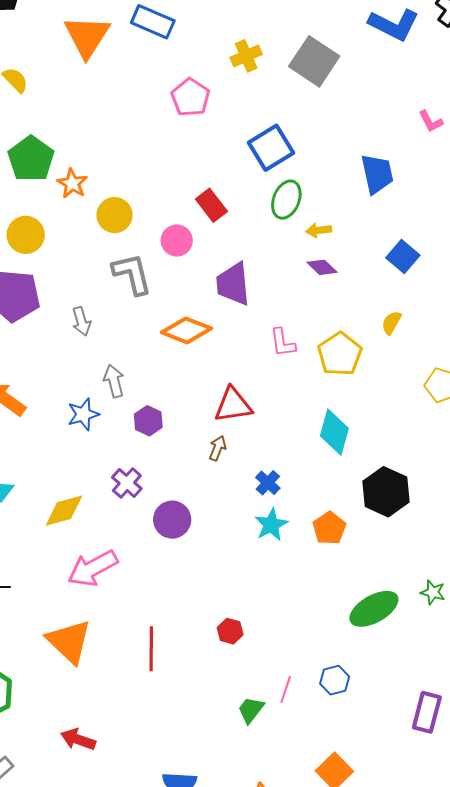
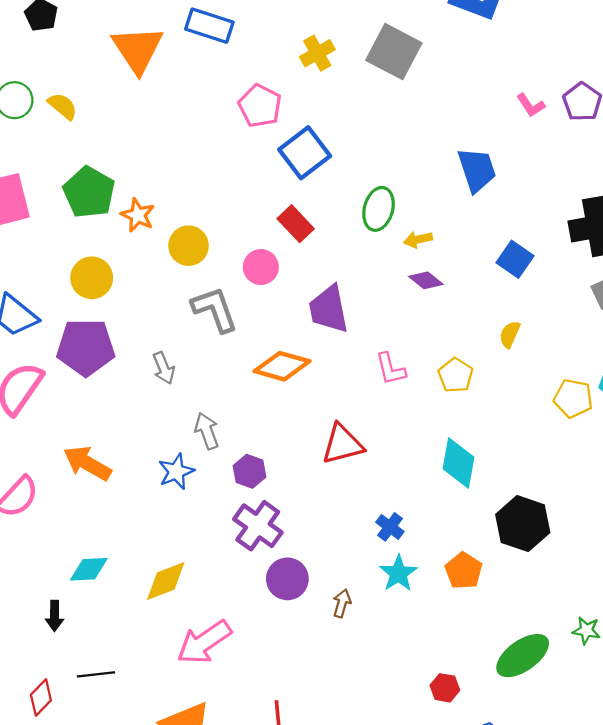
blue square: (271, 148) -> (305, 153), moved
yellow pentagon: (340, 354) -> (456, 375), size x0.7
brown arrow: (218, 448) -> (342, 603), moved
purple cross: (127, 483) -> (258, 526), moved, size x1.4
red hexagon: (230, 631) -> (445, 688), moved

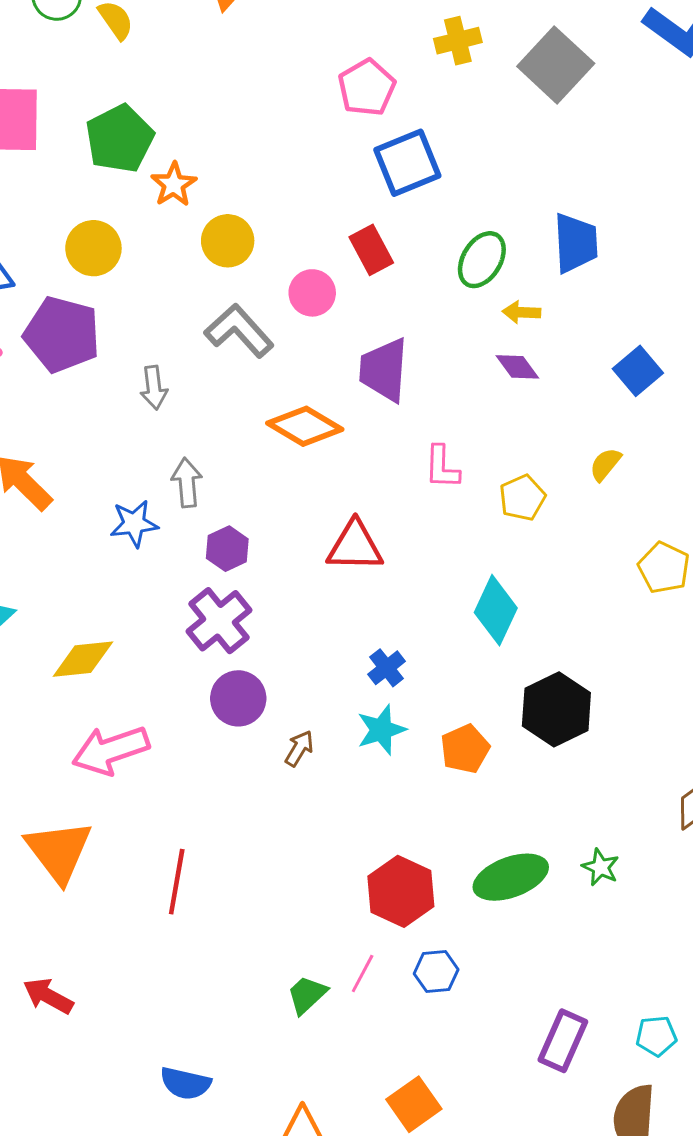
blue trapezoid: (477, 170) -> (576, 243), moved
gray L-shape: (215, 309) -> (239, 331), turned -38
red hexagon: (445, 688) -> (401, 891), size x1.8

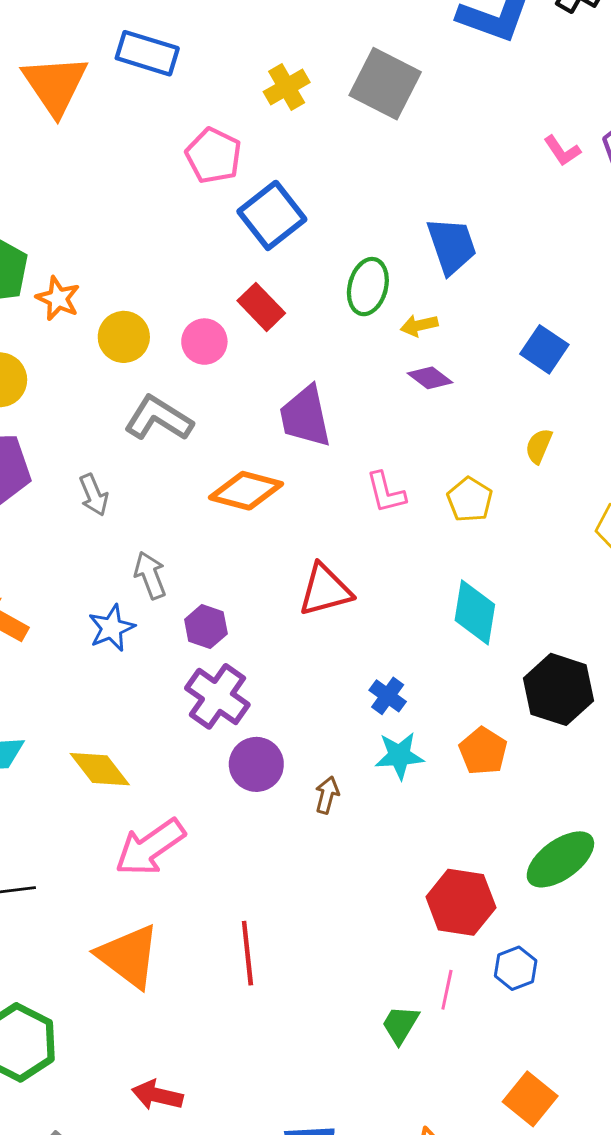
pink circle: (312, 293) -> (204, 342), moved
yellow diamond: (83, 659) -> (100, 769), turned 74
cyan star: (381, 730) -> (399, 756), turned 30

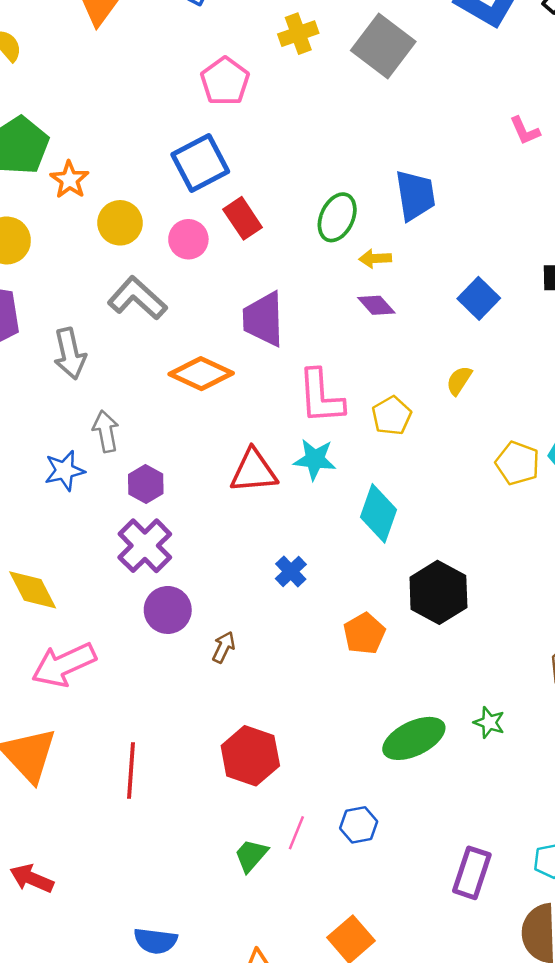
blue square: (272, 215) -> (200, 163), moved
pink L-shape: (386, 492) -> (321, 397), size x1.5
gray arrow: (94, 495) -> (70, 354), size x1.4
cyan star: (399, 756) -> (315, 459), moved
red hexagon: (461, 902) -> (250, 756), moved

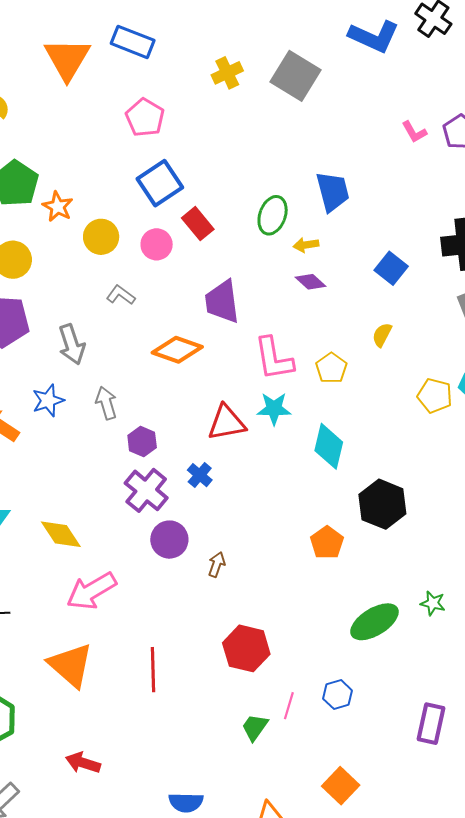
pink pentagon: (225, 81) -> (145, 118), moved
gray L-shape: (137, 298) -> (121, 295), size x0.6
blue star: (65, 471) -> (48, 400), moved
blue cross: (291, 571) -> (200, 475), moved

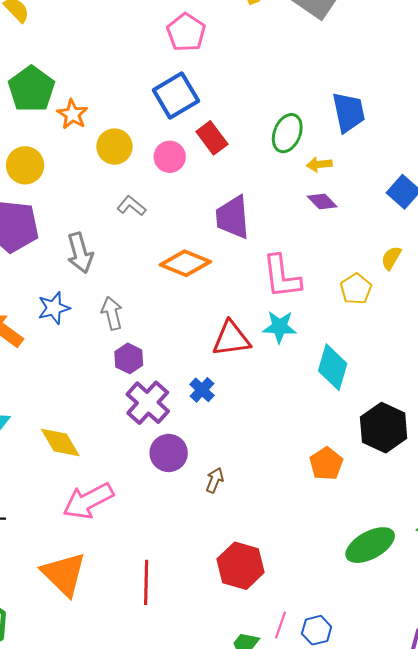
pink pentagon: (145, 118) -> (186, 32), moved
yellow pentagon: (331, 368) -> (356, 289), moved
purple hexagon: (142, 441) -> (129, 358), moved
blue hexagon: (338, 695) -> (317, 630), moved

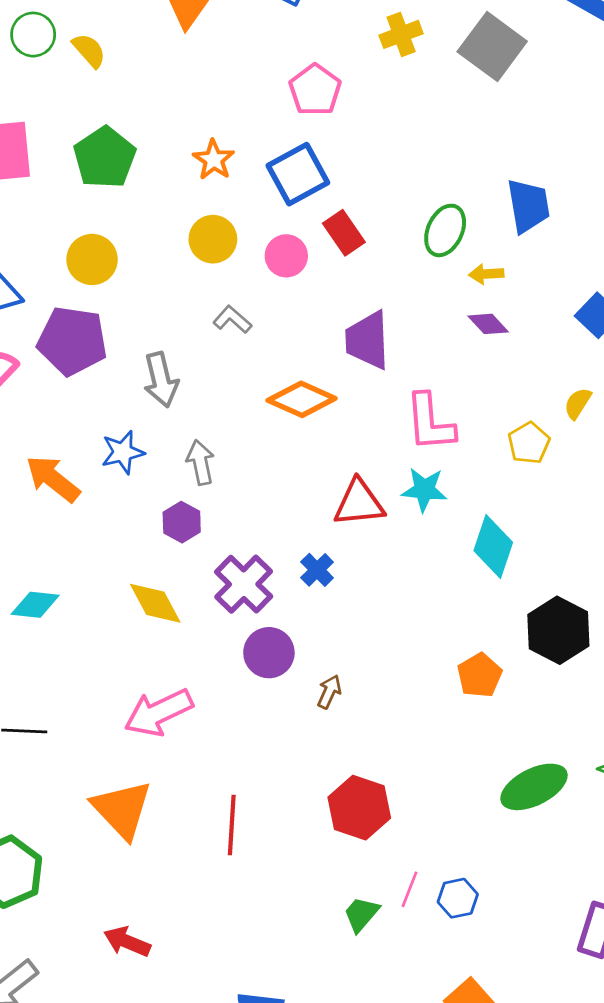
orange star: (72, 114) -> (214, 160), moved
purple hexagon: (129, 358) -> (182, 522), moved
yellow diamond: (60, 443) -> (155, 603), moved

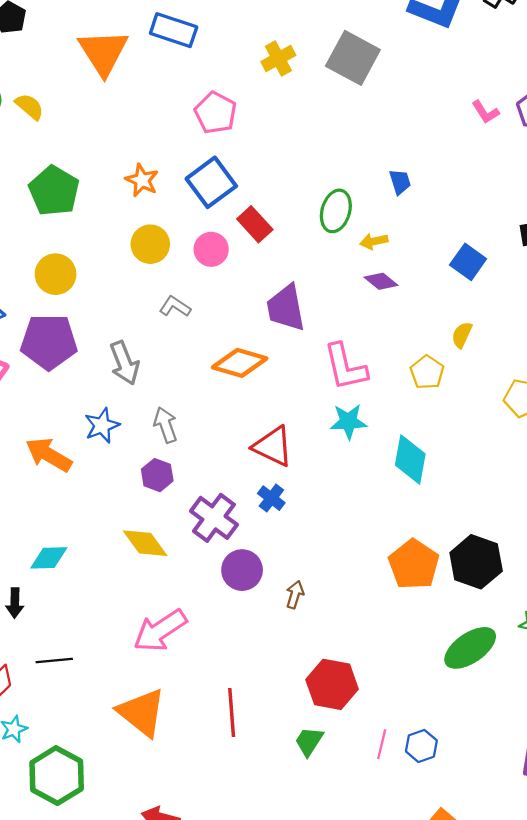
blue trapezoid: (528, 206) -> (400, 182), size x0.6
red triangle: (359, 503) -> (273, 446), moved, turned 39
black hexagon: (558, 630) -> (476, 562), moved
orange pentagon: (480, 675) -> (414, 564), size x1.4
green trapezoid: (361, 914) -> (309, 741), moved

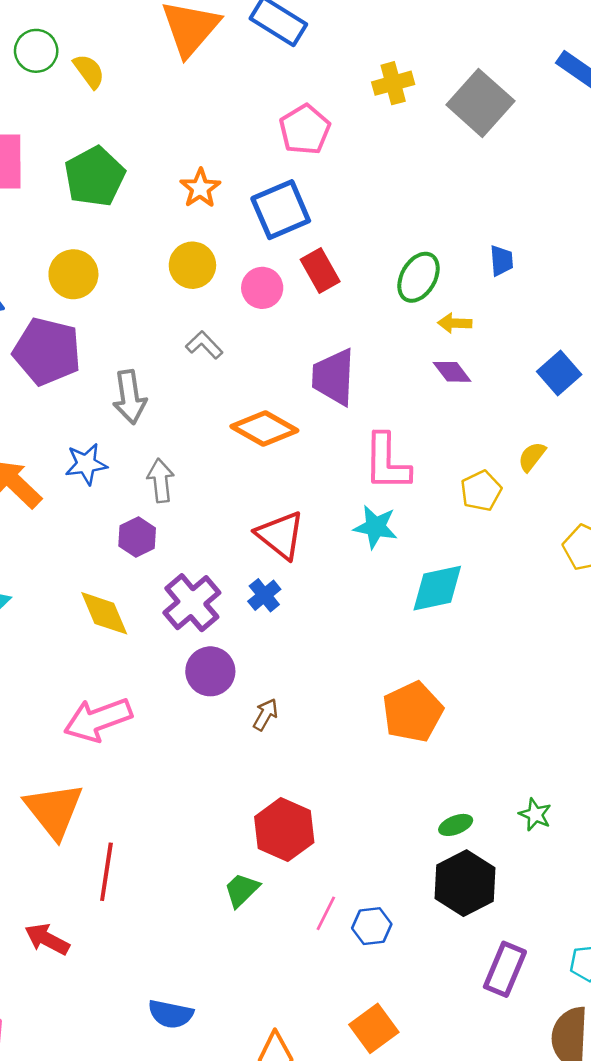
cyan diamond: (410, 459) -> (437, 588), turned 54
black hexagon: (476, 562) -> (465, 883), moved
green ellipse: (470, 648) -> (456, 825), size x0.5
red line: (232, 713) -> (106, 872), moved

